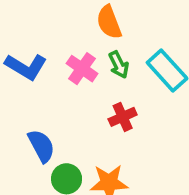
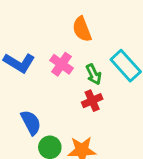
green arrow: (119, 65) -> (94, 74), moved

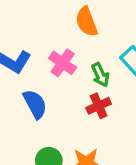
blue semicircle: (31, 122) -> (35, 104), moved

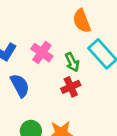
orange semicircle: (87, 22) -> (82, 21), moved

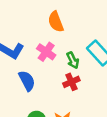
orange semicircle: (82, 21) -> (56, 22), moved

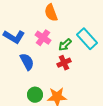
green arrow: (73, 60) -> (65, 45), turned 72

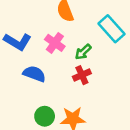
cyan rectangle: (87, 39) -> (111, 29), moved
blue semicircle: (27, 62) -> (34, 74), turned -42

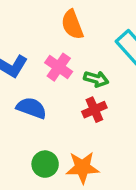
green arrow: (83, 52) -> (96, 79), turned -120

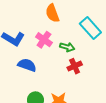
red cross: (94, 110) -> (75, 66), moved

